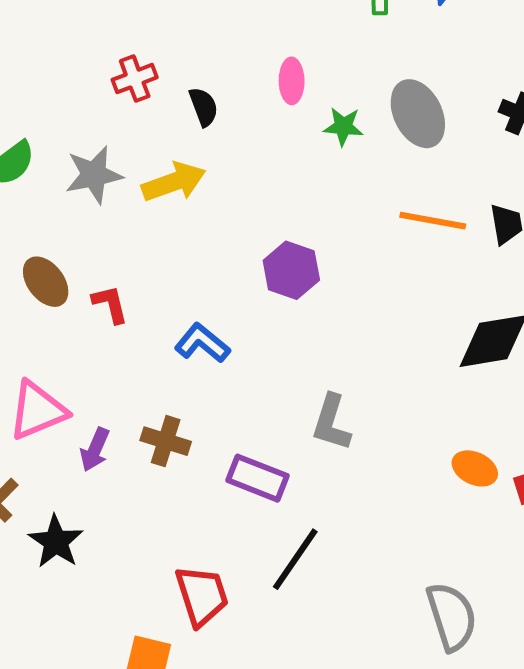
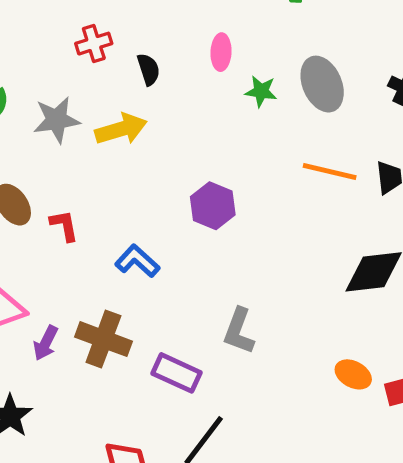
brown cross: (166, 441) -> (103, 339), size x1.4

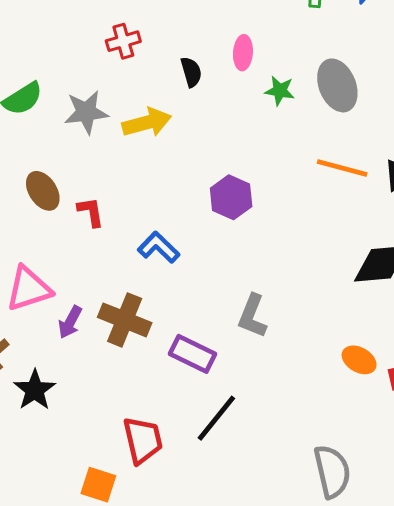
black semicircle: (149, 69) -> (191, 72), moved

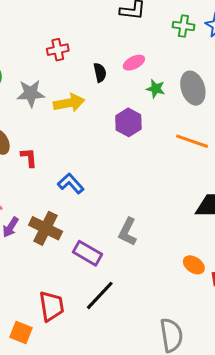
pink ellipse: (243, 53) -> (134, 63), turned 55
purple hexagon: (231, 197) -> (128, 122), moved

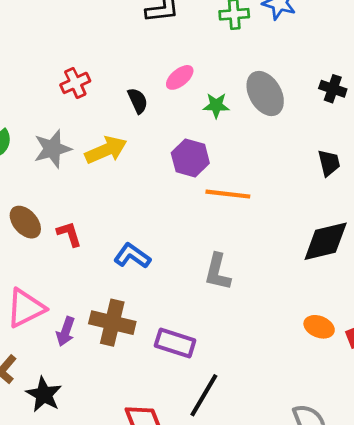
orange line: (192, 141) -> (228, 194), moved
gray L-shape: (128, 232) -> (218, 272), moved

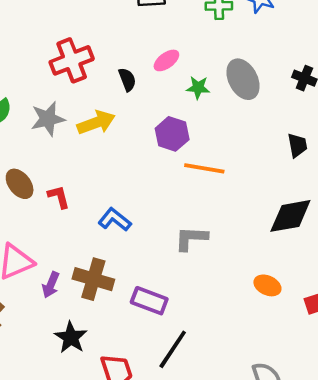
red cross: (75, 83) -> (72, 60), size x1.6
gray L-shape: (218, 272) -> (191, 238), turned 76
orange ellipse: (319, 327) -> (267, 285), moved
black star: (44, 394) -> (71, 338), moved

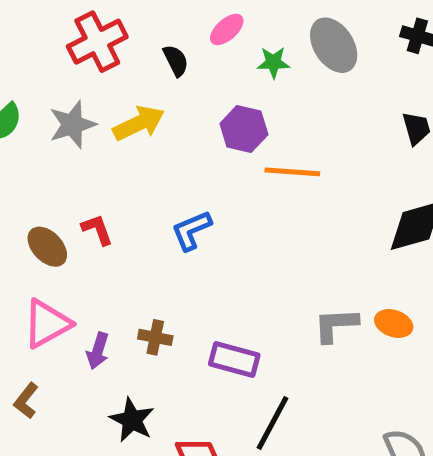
brown ellipse: (20, 184) -> (47, 247), moved
blue L-shape: (115, 220) -> (191, 230), moved, turned -56
gray L-shape: (191, 238) -> (336, 325), moved
brown cross: (93, 279) -> (155, 337), size x0.6

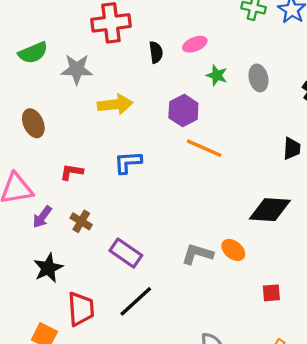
gray ellipse: (334, 45) -> (258, 78), size x0.7
yellow arrow: (139, 123) -> (115, 104), moved
red L-shape: (97, 230) -> (72, 172), moved, turned -80
brown ellipse: (47, 247) -> (33, 123), moved
orange ellipse: (394, 324) -> (233, 250), moved

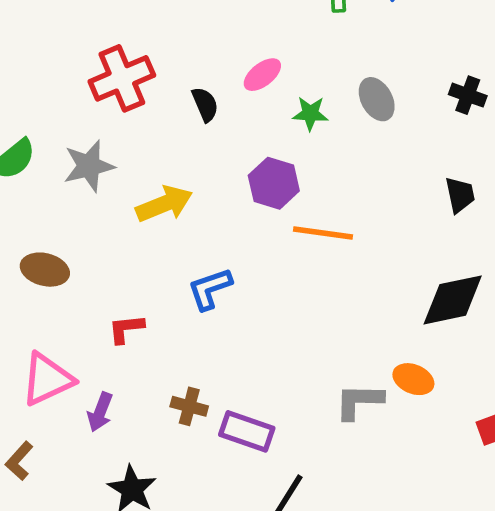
brown ellipse: (33, 123) -> (45, 270), turned -36
brown cross: (81, 221) -> (189, 406), moved

